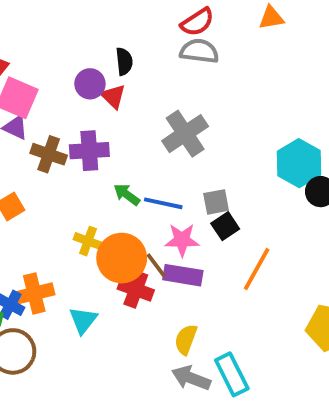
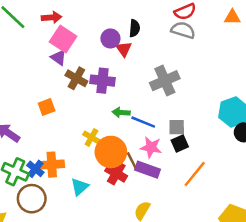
green arrow: (127, 195) -> (121, 112), turned -42

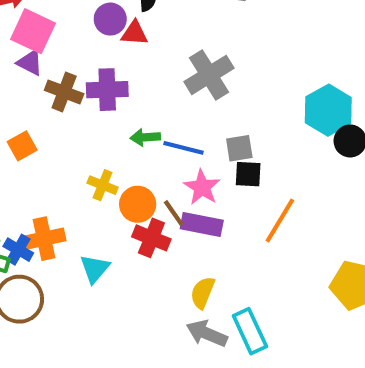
red triangle: (124, 49) -> (134, 33), turned -42
black square: (180, 143) -> (248, 174), turned 35
pink star: (151, 147) -> (202, 187), turned 30
orange circle: (111, 152) -> (138, 204), size x0.7

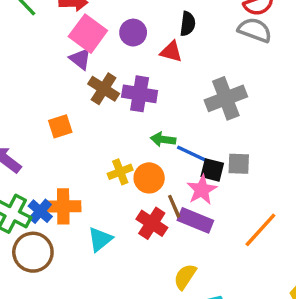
purple circle: (110, 19) -> (133, 33), moved
black square: (248, 174) -> (212, 170), moved
yellow cross: (103, 185) -> (120, 172), turned 35
orange circle: (138, 204) -> (149, 178), moved

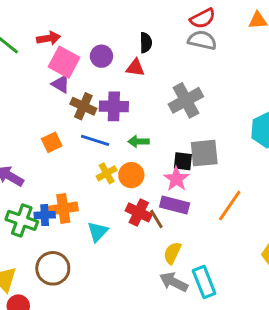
blue line: (193, 154) -> (95, 140), moved
gray square: (239, 164) -> (204, 153), size x1.5
brown line: (174, 206) -> (156, 219), moved
blue cross: (40, 211) -> (45, 215), turned -36
brown circle: (33, 252) -> (53, 268), moved

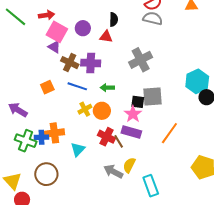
gray arrow: (174, 282) -> (113, 172), moved

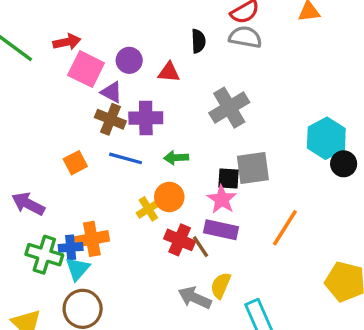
black semicircle: (114, 19) -> (198, 41), moved
purple triangle: (54, 47) -> (112, 92), moved
yellow cross: (85, 109) -> (148, 209), moved
cyan triangle: (78, 149) -> (78, 269), moved

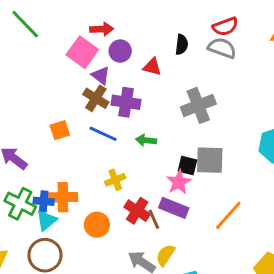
red arrow: (67, 42) -> (102, 29), moved
orange circle: (169, 197) -> (97, 225), moved

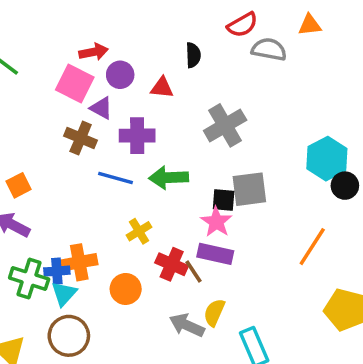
gray semicircle: (222, 48) -> (269, 49), moved
brown cross: (96, 98) -> (81, 138), moved
orange square: (60, 130) -> (18, 185), moved
green arrow: (146, 140) -> (169, 178), size x1.5
orange line: (228, 215) -> (312, 247), moved

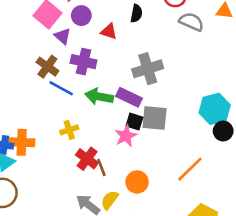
brown cross: (81, 138) -> (47, 67), moved
purple rectangle: (215, 254) -> (129, 97), moved
orange circle: (126, 289) -> (137, 182), moved

